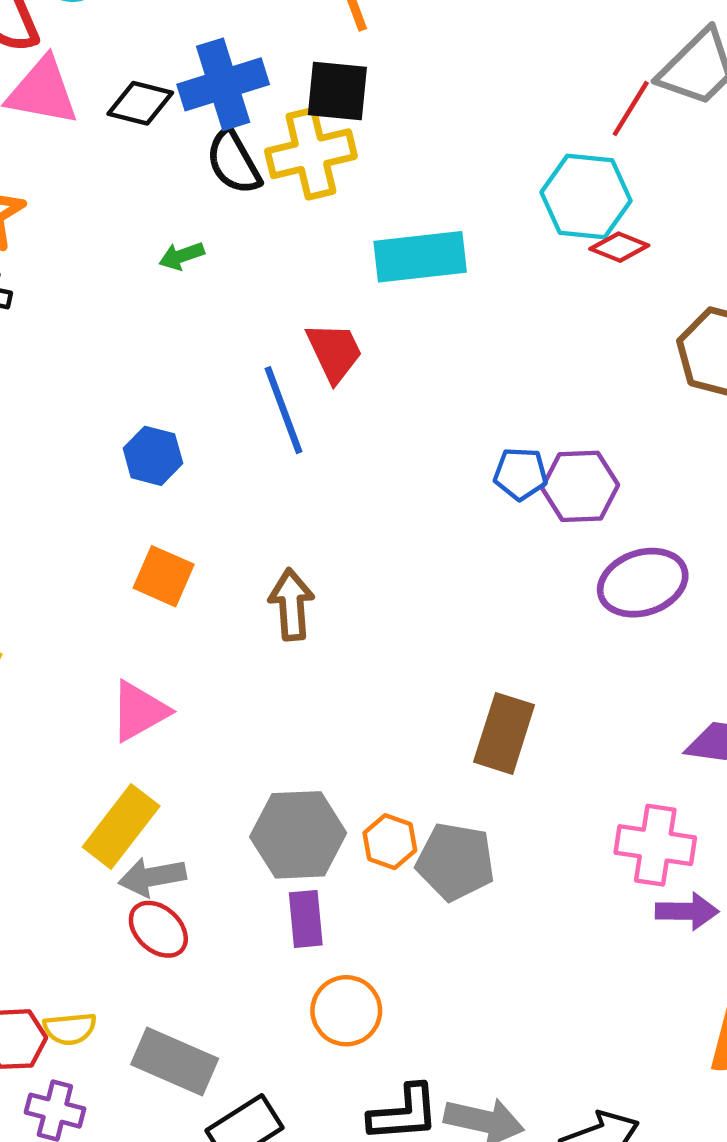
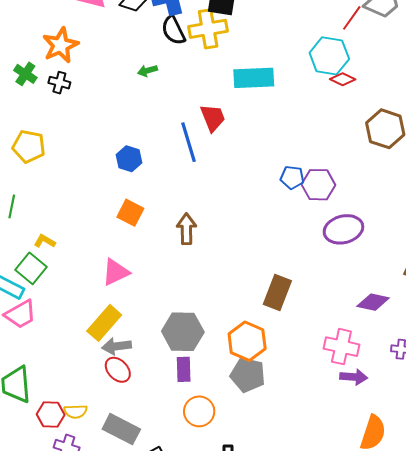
orange hexagon: (390, 842) -> (247, 341), moved, size x1.6
gray pentagon: (455, 862) -> (248, 375), moved

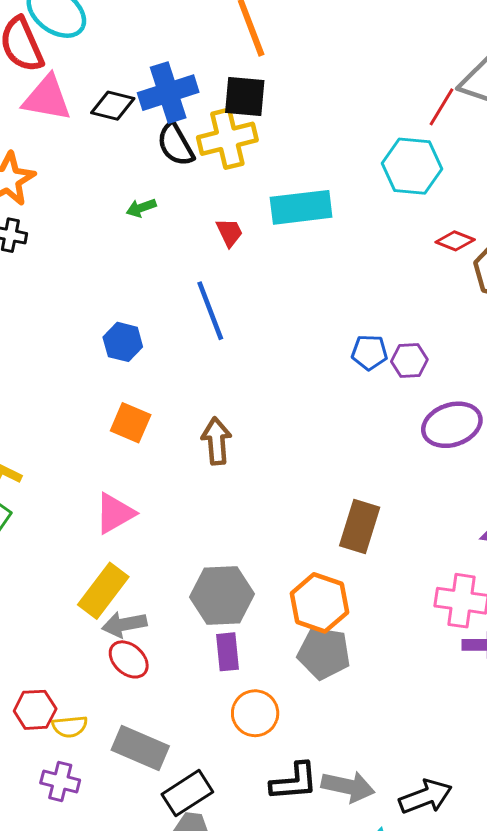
red diamond: (343, 79) -> (455, 241), moved
red trapezoid: (213, 118) -> (229, 232), moved, size x0.7
purple hexagon: (318, 185) -> (409, 361), size x0.7
red hexagon: (51, 414) -> (35, 710), moved

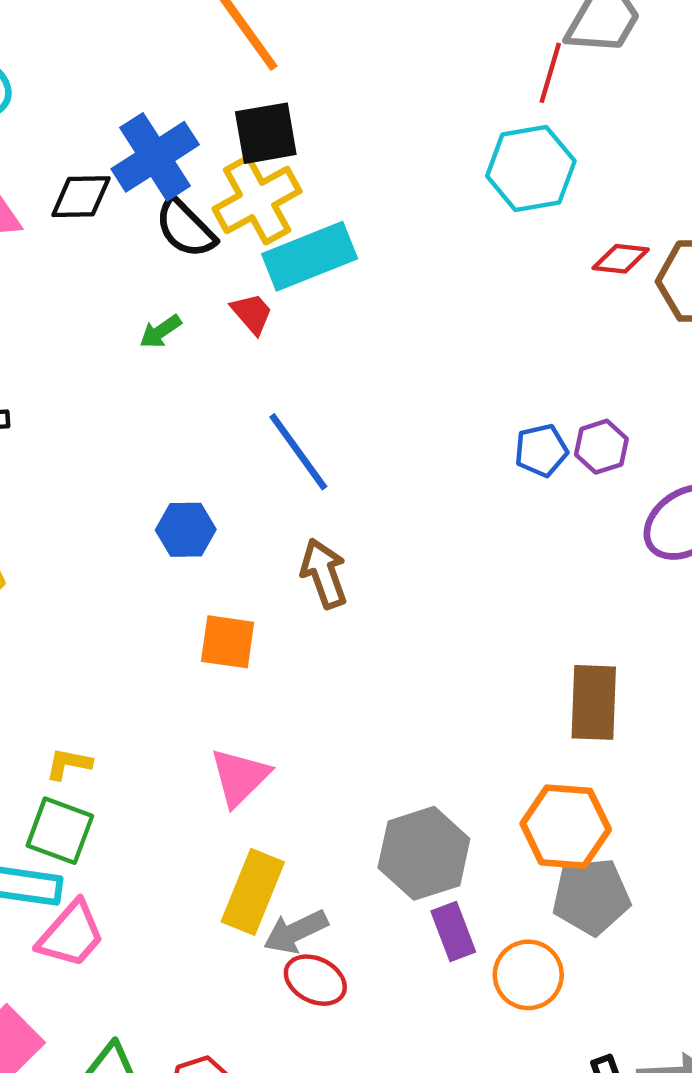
cyan rectangle: (301, 207) -> (310, 256), moved
red trapezoid: (229, 232) -> (252, 313), moved
brown arrow: (216, 441) -> (324, 573), moved
orange circle: (255, 713) -> (528, 975), moved

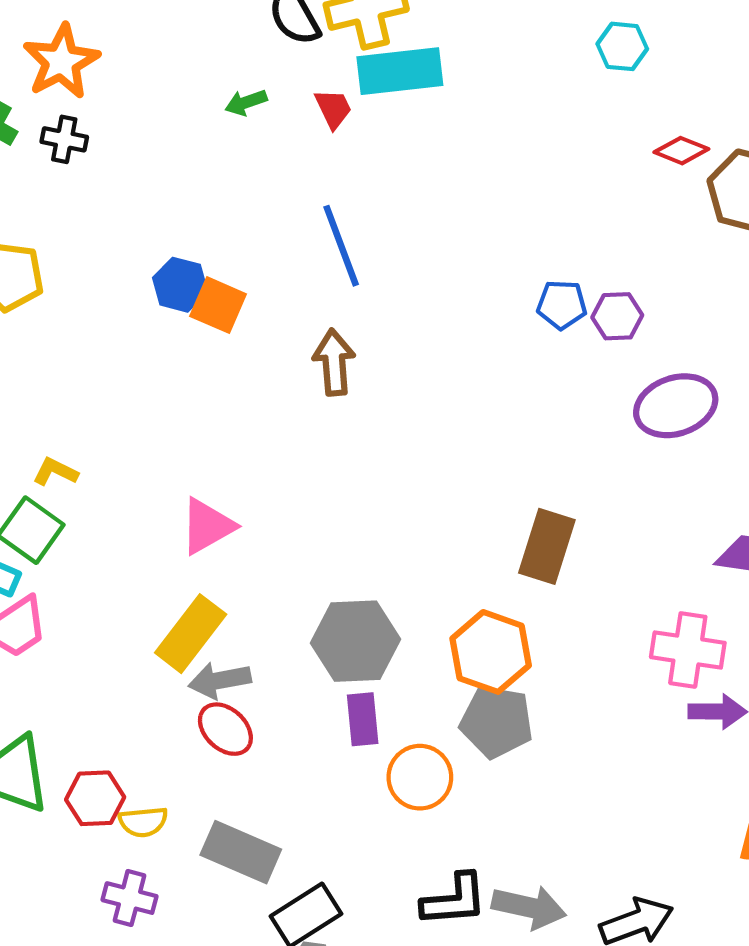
cyan hexagon: (531, 168) -> (622, 46), size x0.6
blue hexagon: (186, 530) -> (180, 285), moved
orange square: (228, 642) -> (218, 305), moved

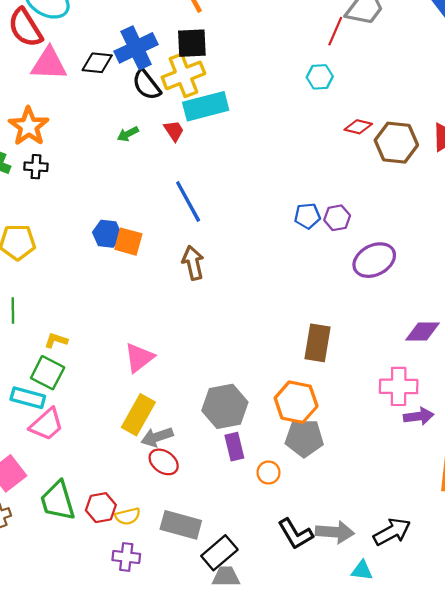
orange circle: (420, 777) -> (268, 473), size x0.7
black L-shape: (454, 900) -> (295, 534), turned 72

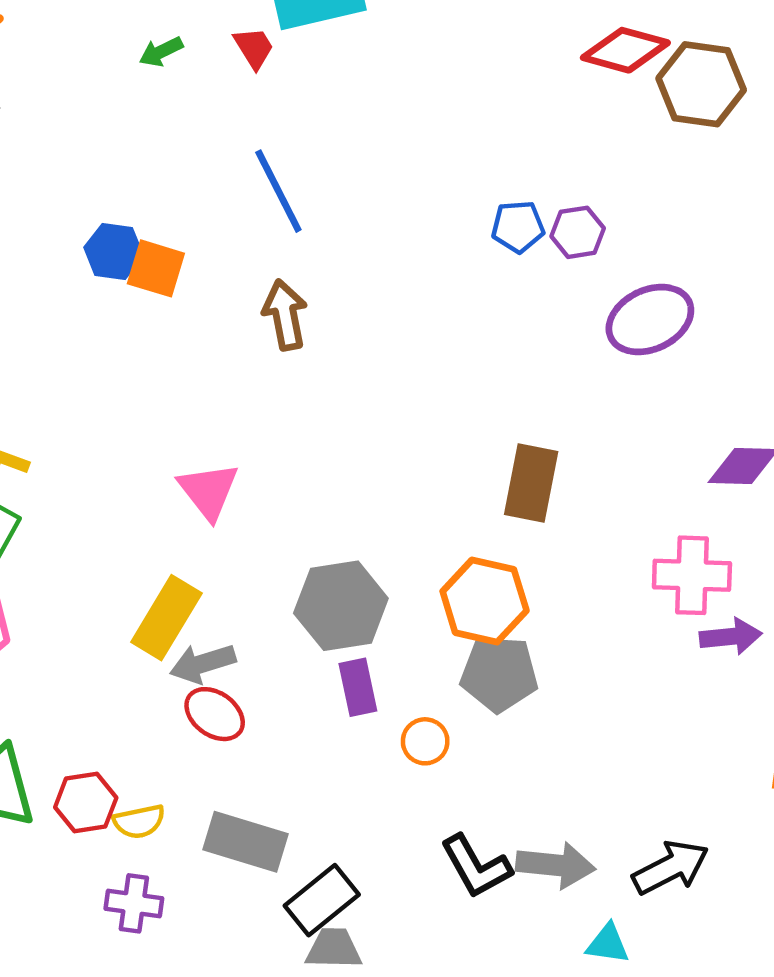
red diamond: (358, 127) -> (625, 50), size x1.5
pink triangle: (139, 358) -> (208, 491), moved, turned -32

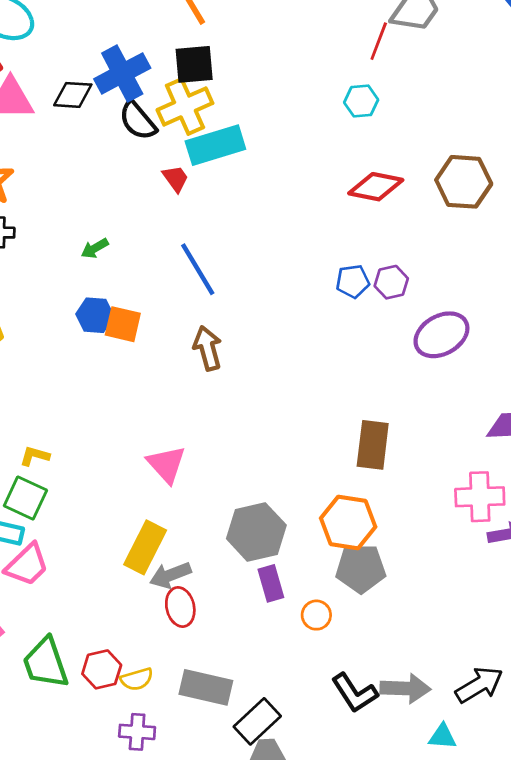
red diamond: (625, 50) -> (376, 187), moved
green arrow: (161, 52) -> (95, 248), moved
red ellipse: (215, 714) -> (180, 607), turned 45

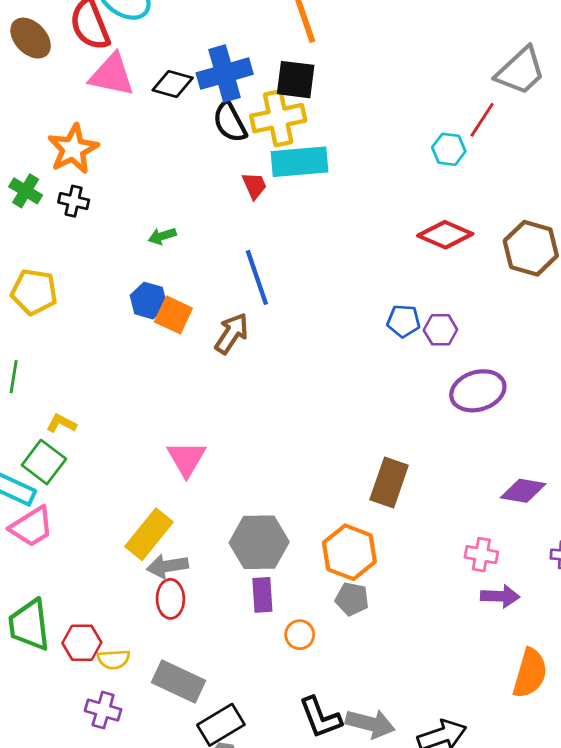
red line: (379, 41) -> (482, 120), moved
brown arrow: (208, 348) -> (232, 333), moved, turned 36
pink cross: (480, 497) -> (481, 555), size x0.7
gray pentagon: (361, 568) -> (352, 599), size x0.7

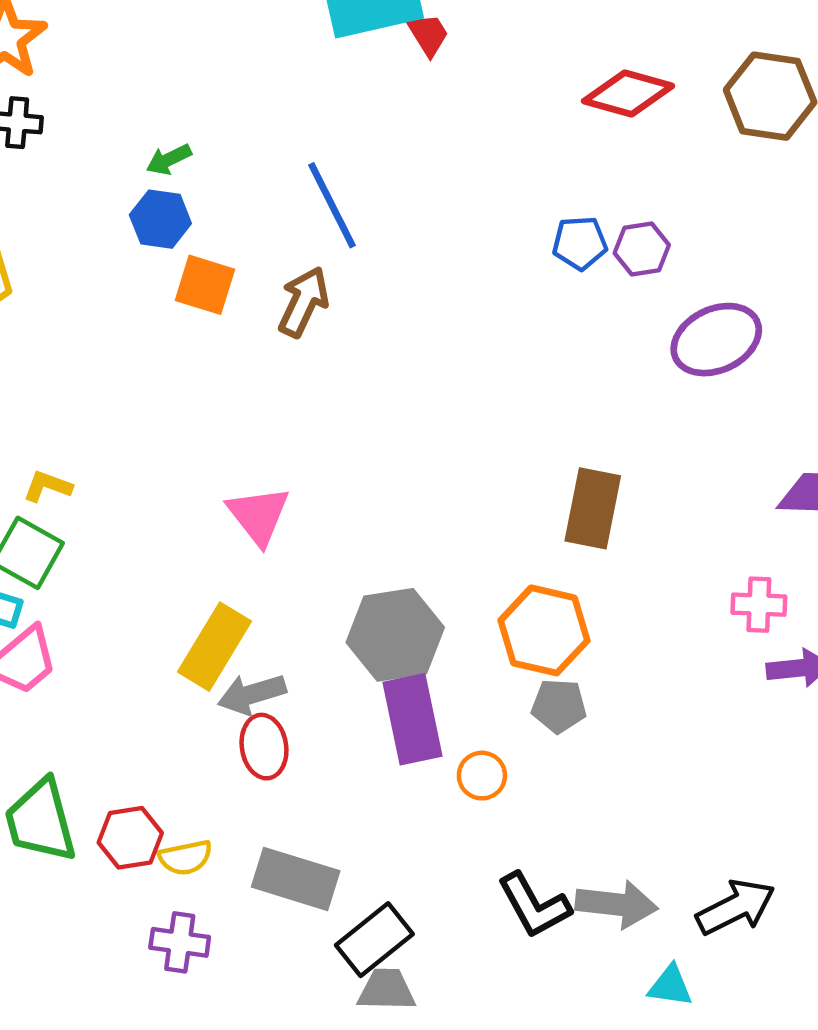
red trapezoid: (254, 186) -> (428, 34), moved
blue hexagon: (148, 301) -> (160, 219), moved
purple rectangle: (262, 595) -> (412, 719), size x1.5

